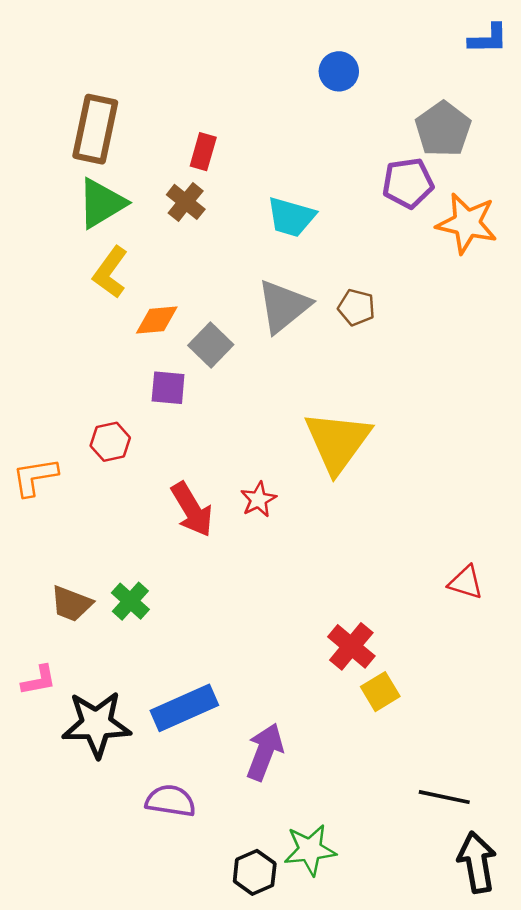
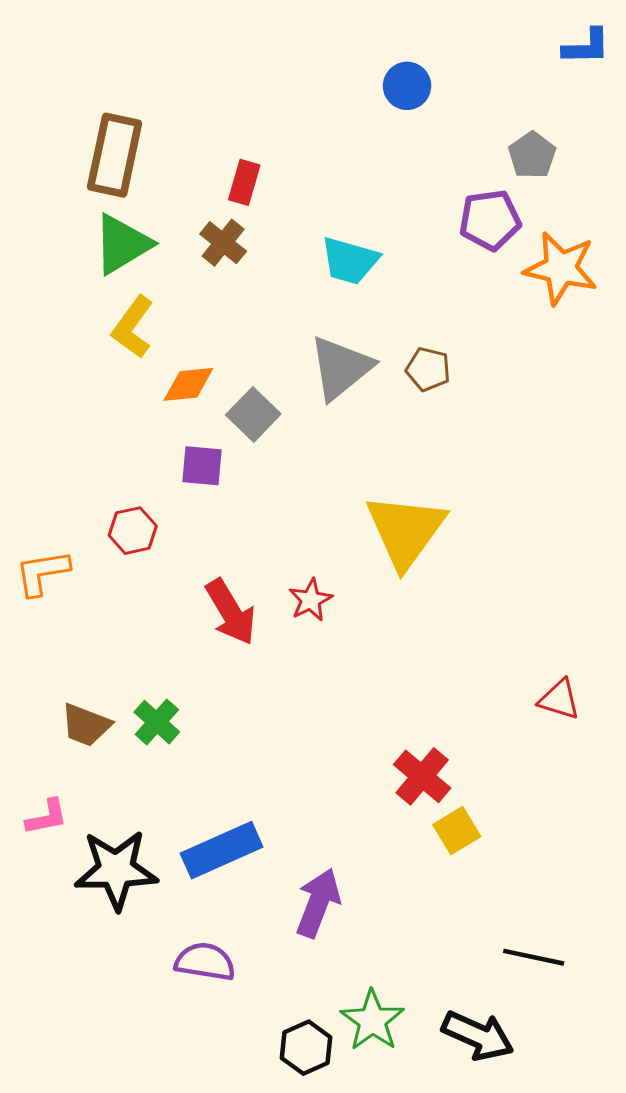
gray pentagon: (443, 129) -> (532, 155), size x0.7
green star: (310, 850) -> (372, 1021), turned -30
black arrow: (477, 862) -> (478, 1036), moved, turned 124

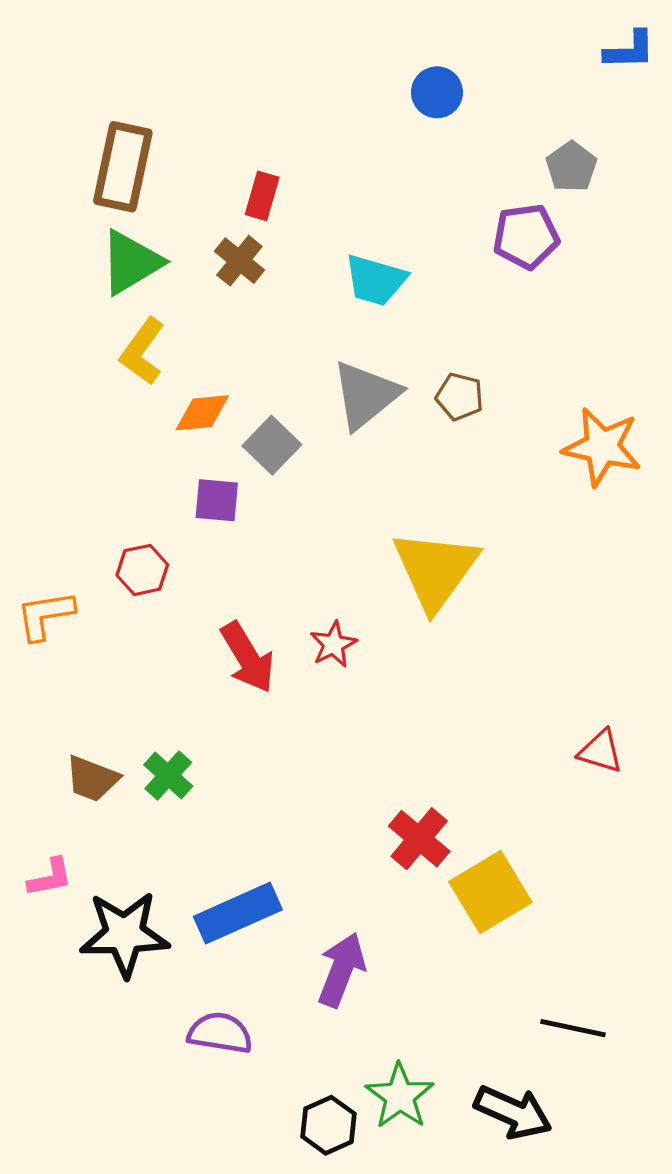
orange star: (561, 268) -> (602, 447), moved
red cross: (422, 776) -> (419, 839), moved
yellow square: (457, 831) -> (490, 892), size x1.6

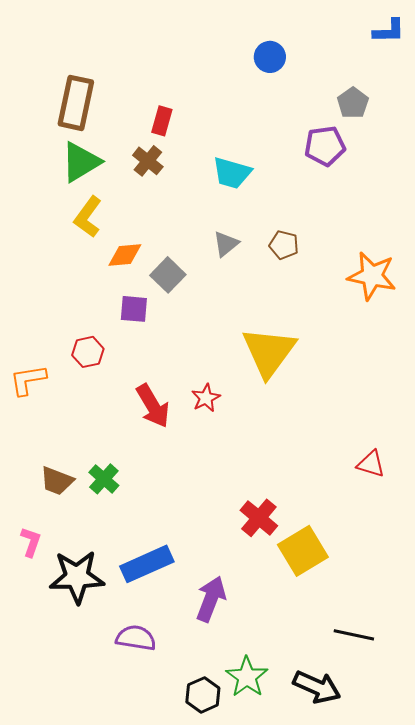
gray triangle: (366, 395) -> (226, 244), size x0.6
pink L-shape: (50, 877) -> (31, 542), turned -60

